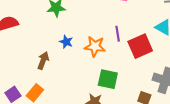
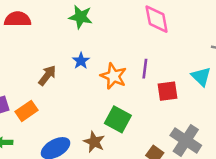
red square: (140, 46) -> (167, 91), size x0.7

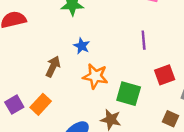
orange star: (114, 76) -> (95, 76), moved
red square: (167, 91) -> (165, 75), moved

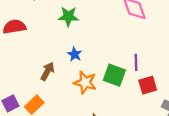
purple line: (144, 40) -> (136, 62), moved
green square: (129, 94) -> (114, 75), moved

